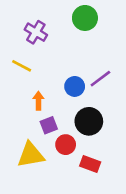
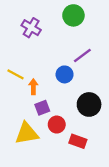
yellow line: (22, 66) -> (16, 74), moved
purple line: (100, 79) -> (82, 55), moved
black circle: (89, 121) -> (89, 104), moved

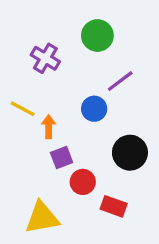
green circle: (73, 15) -> (97, 36), moved
purple cross: (31, 28) -> (45, 58), moved
yellow triangle: (27, 133) -> (42, 218), moved

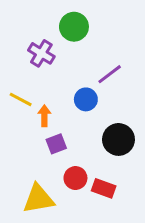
green circle: (97, 36) -> (74, 27), moved
red circle: (83, 182) -> (75, 178), moved

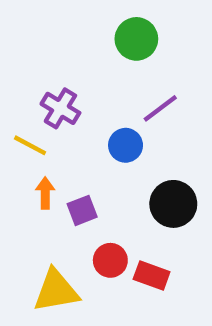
green circle: (74, 27) -> (136, 39), moved
purple cross: (41, 53) -> (60, 108), moved
orange arrow: (44, 116) -> (45, 193), moved

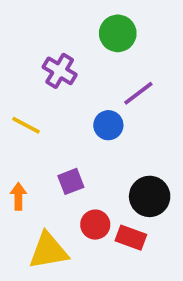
purple cross: (60, 108) -> (60, 71), moved
orange arrow: (45, 193) -> (18, 196), moved
black circle: (173, 204) -> (150, 196), moved

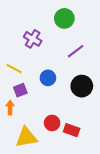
blue circle: (108, 125) -> (48, 78), moved
purple square: (71, 181) -> (20, 90), moved
black circle: (150, 196) -> (82, 86), moved

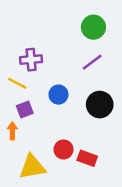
green circle: (64, 18) -> (93, 27), moved
purple cross: (33, 39) -> (31, 60), moved, turned -36

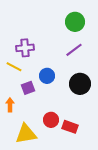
purple square: (25, 110) -> (28, 88), moved

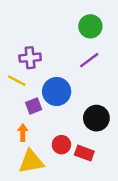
blue circle: (47, 76) -> (57, 92), size x1.5
black circle: (80, 84) -> (96, 118), moved
orange arrow: (10, 105) -> (23, 133), moved

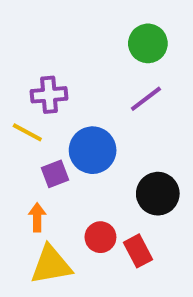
red rectangle: (84, 153) -> (138, 251), turned 42

